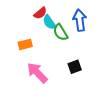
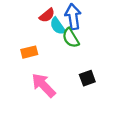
blue arrow: (80, 20) -> (73, 17), moved

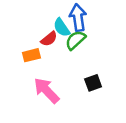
red semicircle: (47, 15) -> (49, 39), moved
green semicircle: (71, 38) -> (75, 40), turned 78

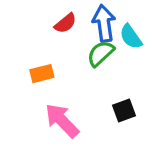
cyan semicircle: (62, 28) -> (131, 37), moved
red semicircle: (49, 39) -> (65, 23), moved

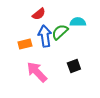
blue arrow: (104, 23) -> (45, 36), moved
cyan semicircle: (131, 37) -> (78, 22), turned 126

